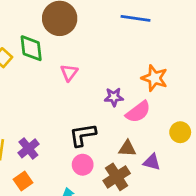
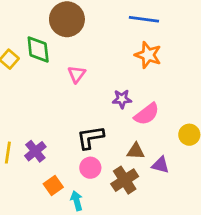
orange star: (154, 78) -> (148, 55), moved
orange square: (23, 181) -> (53, 186), moved

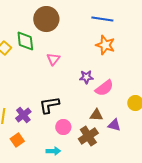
black L-shape: (90, 137) -> (49, 105), moved
orange square: (53, 186) -> (17, 140), moved
cyan arrow: (77, 201) -> (53, 151), turned 104

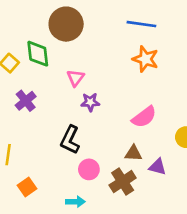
purple star: (86, 77) -> (90, 102), moved
black L-shape: (49, 105) -> (70, 140), turned -55
purple cross: (23, 115) -> (26, 101), moved

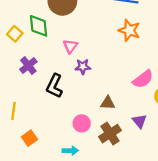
pink semicircle: (144, 117) -> (143, 79), moved
black L-shape: (70, 140) -> (54, 86), moved
brown triangle: (133, 153) -> (108, 103), moved
purple triangle: (158, 167) -> (140, 121), turned 35

